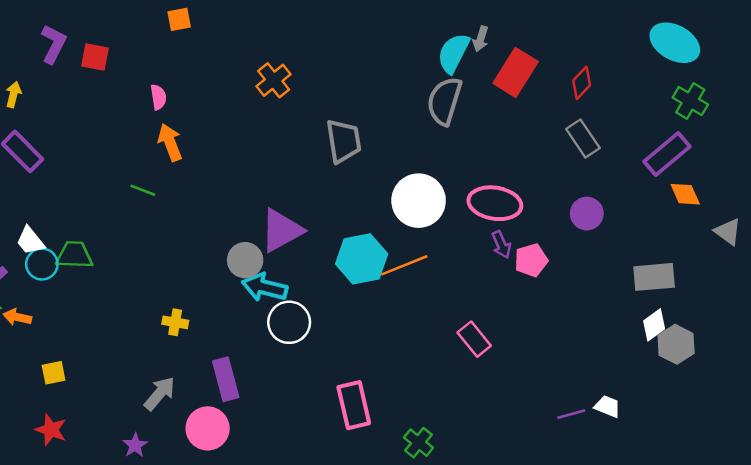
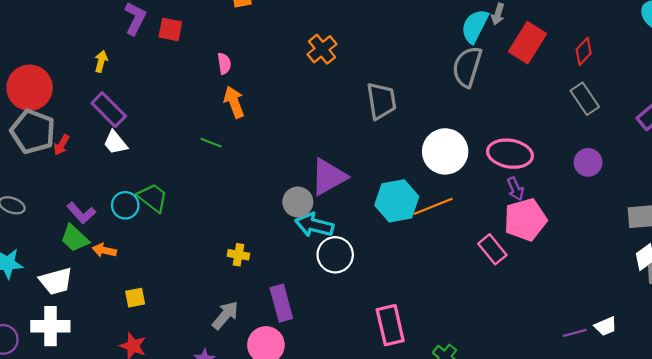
white trapezoid: (30, 241) -> (115, 143), moved
green trapezoid: (74, 255) -> (153, 198), turned 36
pink pentagon: (531, 260) -> (525, 220), moved, size x1.5
pink rectangle: (474, 339) -> (492, 249), moved
white trapezoid: (608, 406) -> (606, 326), turned 135

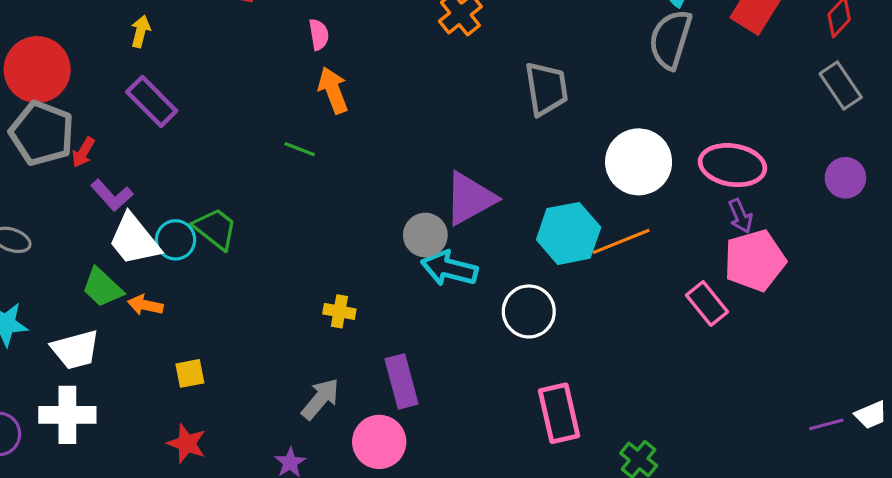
white trapezoid: (115, 143) -> (134, 240), moved, size x1.5
purple L-shape: (81, 213) -> (112, 195), moved
white circle: (335, 255) -> (529, 311), moved

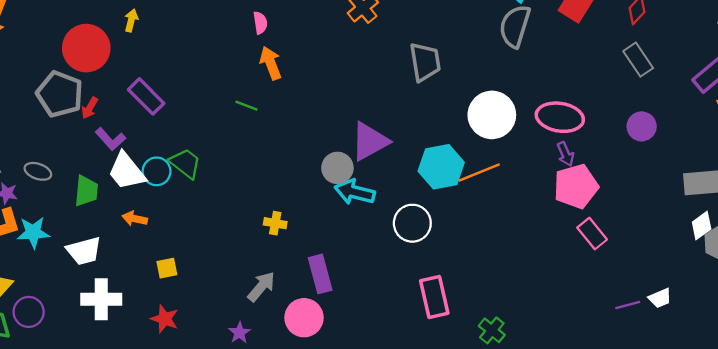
red circle: (37, 70) -> (86, 48), moved
purple rectangle: (152, 101) -> (146, 96), moved
green trapezoid: (102, 288) -> (86, 191), moved, turned -128
pink rectangle: (707, 303) -> (592, 234), moved
white cross: (67, 415) -> (101, 299), moved

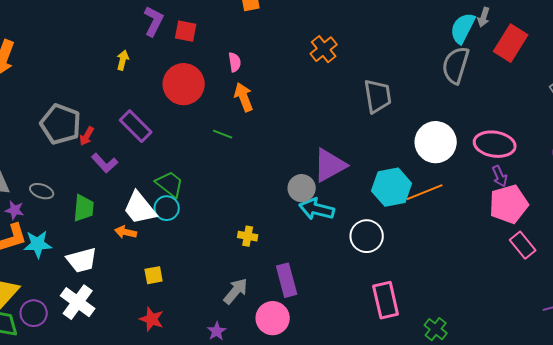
red circle: (86, 48) -> (184, 84), moved
white trapezoid: (127, 171) -> (140, 208), moved
cyan circle: (157, 171) -> (167, 208), moved
white cross: (101, 299) -> (78, 302), moved, turned 36

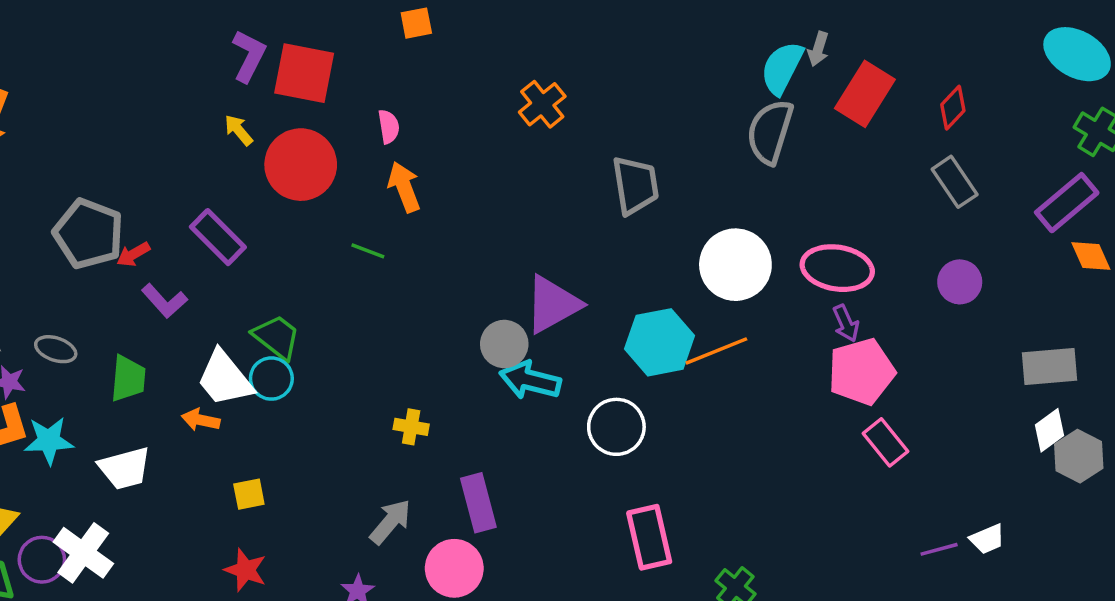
red square: (186, 31) -> (304, 73), size x1.6
yellow arrow: (123, 60) -> (239, 130), moved, turned -54
red arrow: (87, 136) -> (133, 254), turned 30
white cross: (78, 302) -> (83, 553), moved

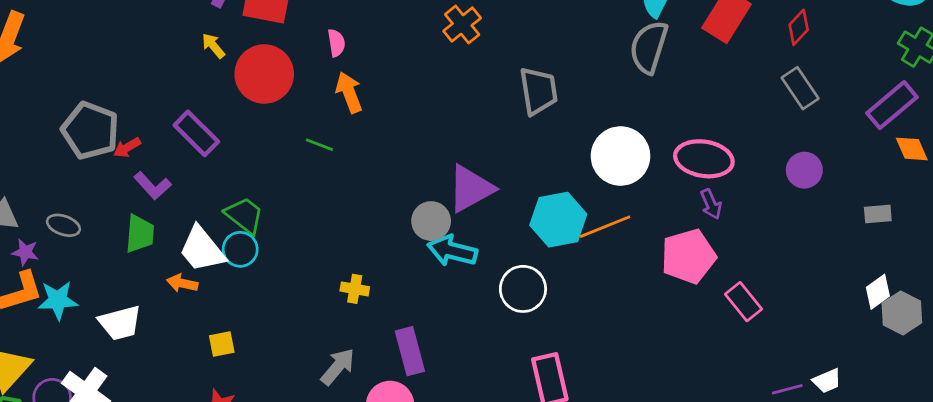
gray rectangle: (1049, 366) -> (878, 214), moved, size x0.6
pink pentagon: (861, 372) -> (688, 256), moved
green trapezoid: (128, 379) -> (140, 234), moved

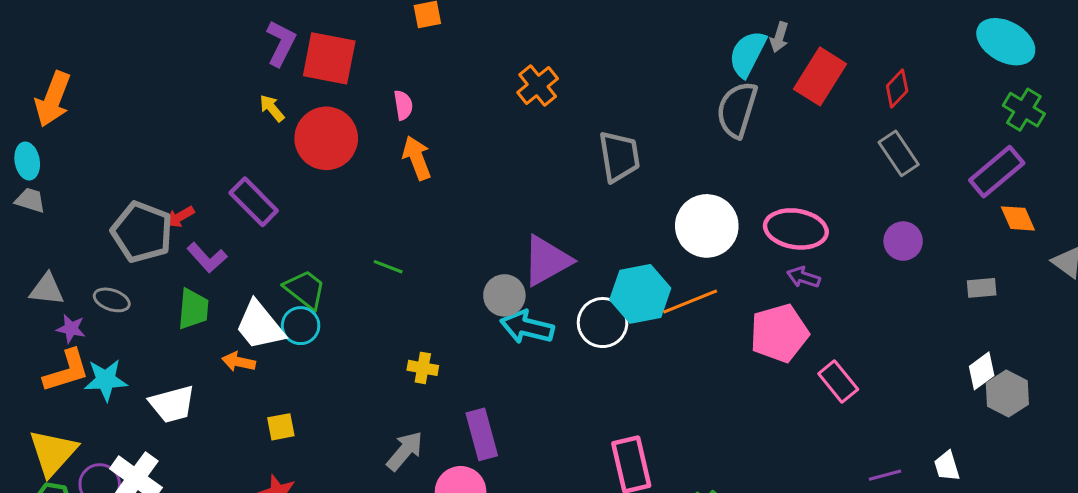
gray pentagon: (90, 131) -> (142, 232), moved
green line: (319, 145) -> (388, 267), moved
purple arrow: (711, 204) -> (803, 277), turned 132
white circle: (523, 289) -> (603, 323), moved
white trapezoid: (827, 381) -> (947, 466), moved, turned 96

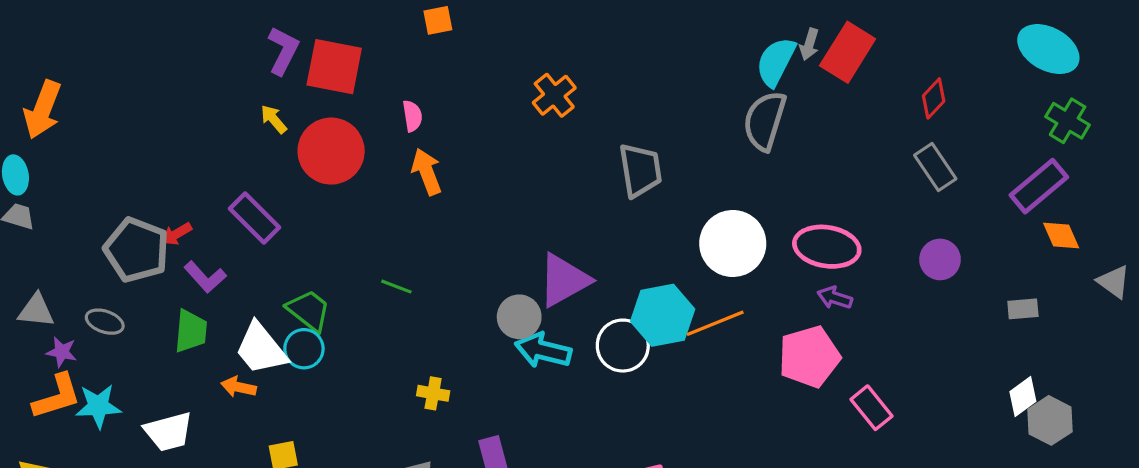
red rectangle: (820, 76) -> (848, 52), moved

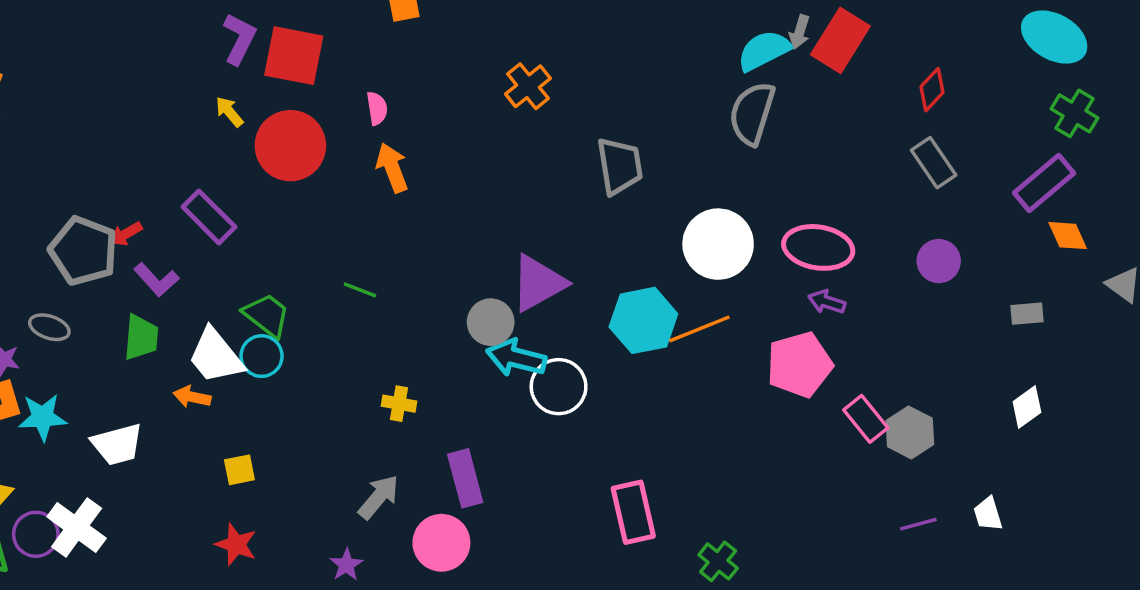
cyan semicircle: (776, 62) -> (764, 51), turned 36
white circle: (623, 346) -> (559, 387), moved
gray hexagon: (1050, 420) -> (910, 432), moved

